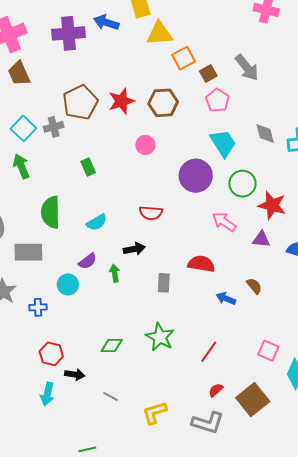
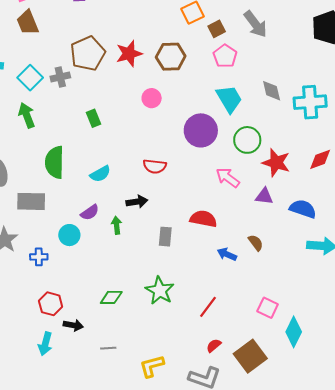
gray line: (110, 396) -> (108, 348), turned -35

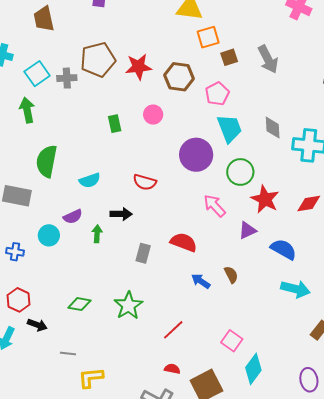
pink pentagon: (225, 56) -> (217, 94), moved
green rectangle: (94, 118) -> (115, 124), moved
purple triangle: (264, 196) -> (247, 230), turned -42
red semicircle: (214, 345) -> (172, 369), turned 42
yellow L-shape: (152, 366) -> (91, 378), moved

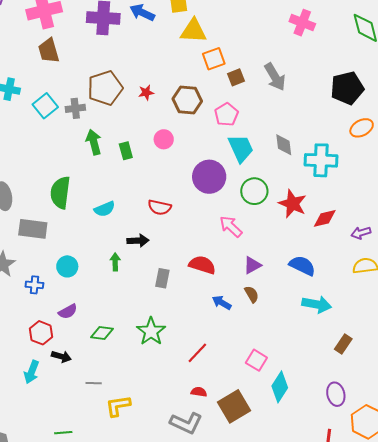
red star: (139, 67) -> (146, 92), size x0.6
green arrow: (27, 110) -> (94, 142), moved
red star: (265, 199) -> (293, 204), moved
purple semicircle: (73, 217) -> (68, 311), moved
purple triangle: (247, 230) -> (252, 265), moved

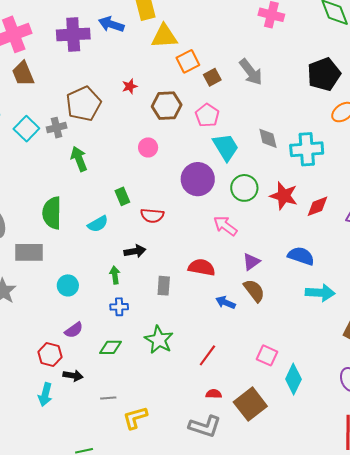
red star: (146, 92) -> (130, 86), moved
green rectangle: (126, 151) -> (122, 196), moved
blue cross: (34, 285) -> (119, 307), moved
brown semicircle: (252, 294) -> (254, 291), size x1.4

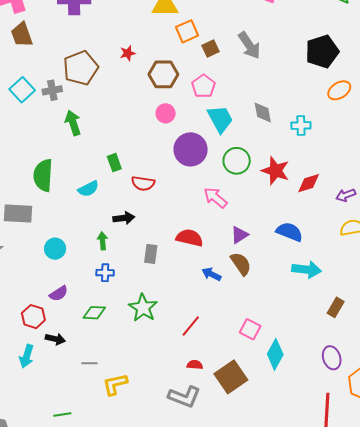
pink circle: (148, 147) -> (166, 113), moved
cyan cross: (307, 149) -> (301, 126), size x0.6

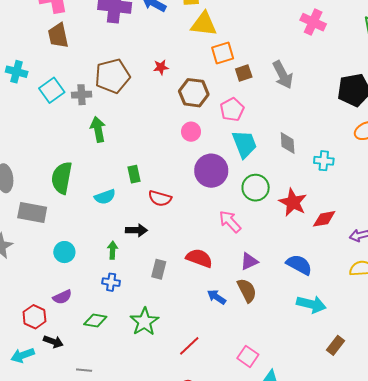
cyan arrow: (27, 356) -> (23, 355), turned 45

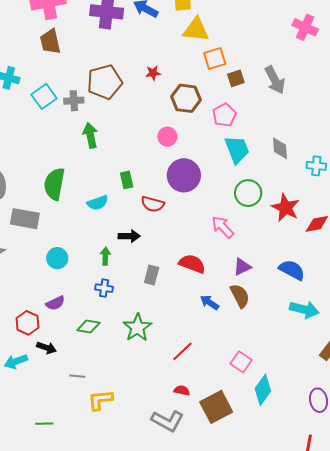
pink circle: (191, 132) -> (167, 137), moved
purple circle: (211, 171) -> (184, 175), moved

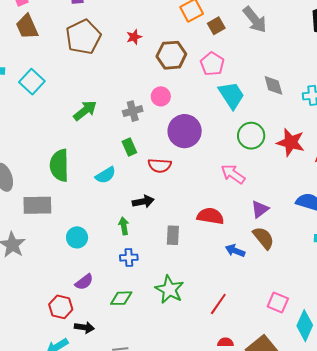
brown pentagon: (105, 82) -> (83, 37), moved
gray cross: (74, 101) -> (133, 111), moved
green arrow: (90, 135) -> (85, 111), turned 75

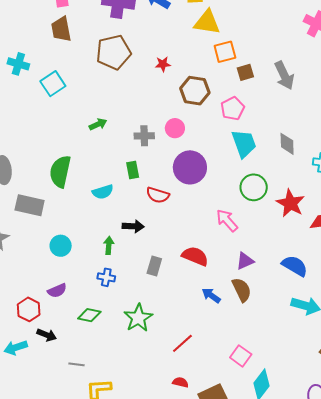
green arrow: (85, 111) -> (98, 124), size x0.7

